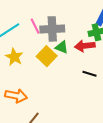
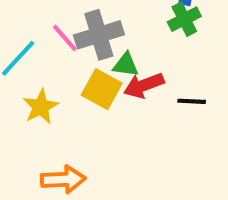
red arrow: (85, 46) -> (144, 85), moved
yellow star: (14, 57) -> (41, 107), turned 30

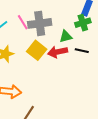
green triangle: (126, 65) -> (66, 36), moved, turned -32
black line: (192, 101) -> (82, 51), moved

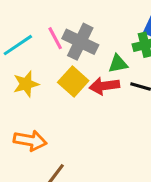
gray cross: (40, 23) -> (80, 42), turned 30

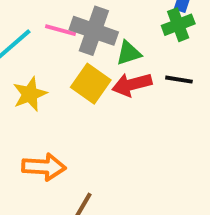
pink line: (55, 38) -> (61, 30), turned -40
green triangle: (118, 64) -> (129, 53), moved

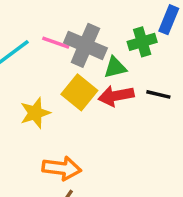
green cross: (178, 25) -> (142, 42), moved
yellow star: (30, 94) -> (35, 113), moved
orange arrow: (44, 167) -> (62, 168), moved

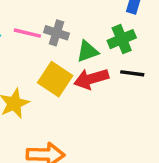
green cross: (142, 42) -> (122, 39), moved
gray cross: (85, 45) -> (56, 33), size x0.6

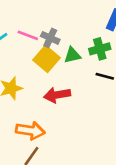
yellow square: (55, 79) -> (47, 59), moved
red arrow: (91, 79) -> (57, 95), moved

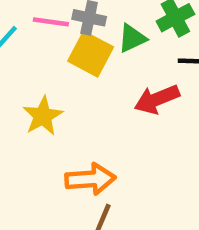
red arrow: (57, 95) -> (157, 99), moved

